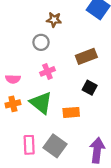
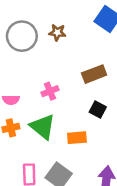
gray circle: (41, 42) -> (22, 36), moved, size x1.6

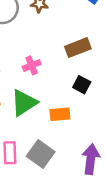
green triangle: (43, 127) -> (24, 103), turned 48

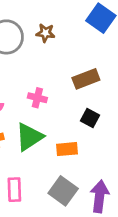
pink cross: (32, 65) -> (37, 98), turned 36
gray square: (41, 154) -> (63, 191), moved

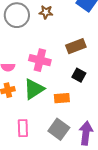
pink cross: (37, 98) -> (40, 60), size x1.5

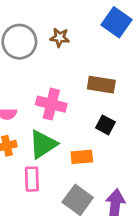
brown rectangle: (76, 46) -> (101, 85), turned 30
pink rectangle: (23, 128) -> (32, 179), moved

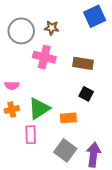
blue square: (117, 22) -> (95, 16), turned 30
pink cross: (51, 104) -> (44, 57), moved

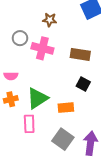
gray circle: (21, 31) -> (20, 38), moved, size x0.6

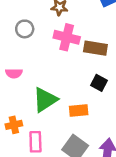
pink cross: (42, 48) -> (67, 37), moved
orange cross: (11, 99) -> (14, 125), moved
pink rectangle: (29, 124) -> (35, 142), moved

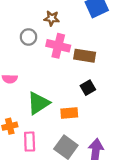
gray circle: (25, 29) -> (28, 37), moved
black square: (99, 83) -> (88, 88), turned 32

